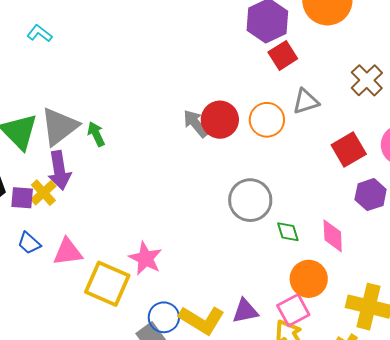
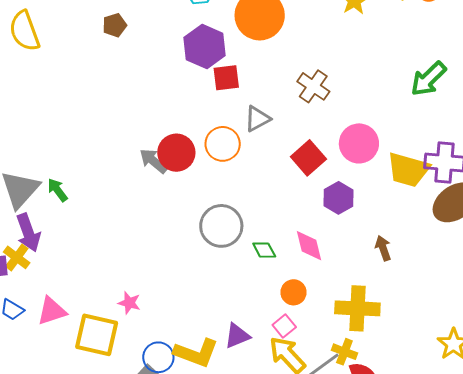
red square: (283, 55) -> (226, 78), turned 36
pink star: (145, 258) -> (129, 303), size x0.7
orange circle: (309, 279) -> (293, 292), size x0.7
pink square: (293, 310) -> (284, 326), size x0.7

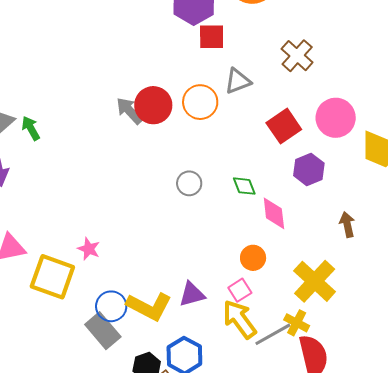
gray circle: (221, 226) -> (189, 183), size x0.6
green diamond: (264, 250) -> (244, 186), moved
yellow cross: (357, 308) -> (315, 281), turned 33

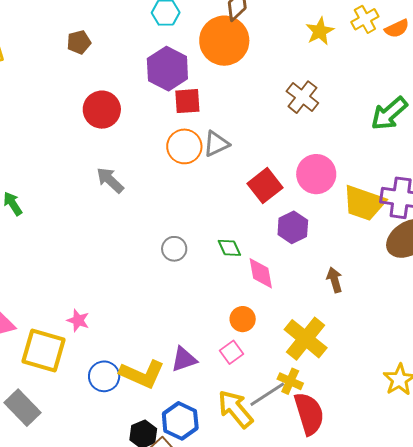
brown cross: (297, 56) -> (302, 97), moved
orange circle: (200, 102) -> (184, 146), moved
red circle: (153, 105) -> (102, 110), moved
yellow arrow: (240, 319) -> (235, 409), moved
gray rectangle: (103, 331) -> (22, 408), moved

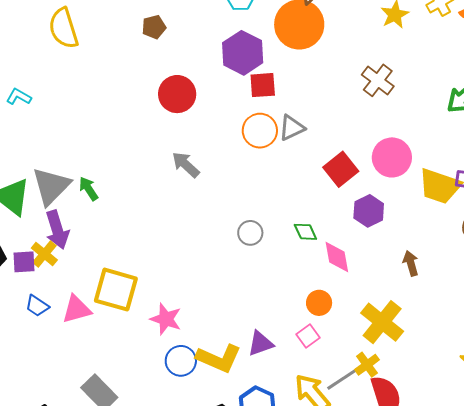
pink star: (78, 320) -> (166, 319), moved, size x1.4
yellow square: (44, 351) -> (116, 290), moved
yellow cross: (290, 381) -> (367, 365), turned 30

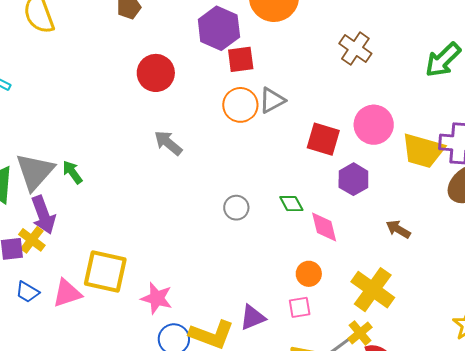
red square: (341, 169) -> (323, 139), turned -32
brown arrow: (411, 263) -> (398, 229), turned -40
pink square: (308, 336) -> (300, 307), turned 30

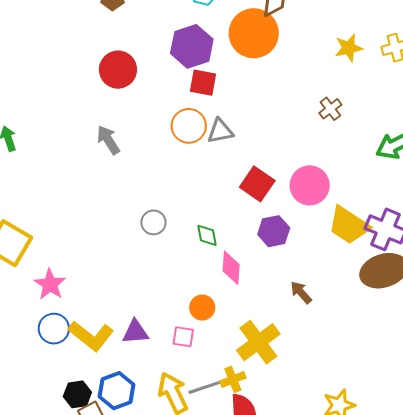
brown cross: (355, 49) -> (330, 109), moved, size x0.7

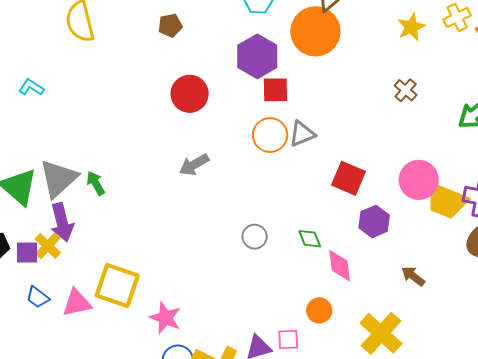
gray arrow: (108, 140) -> (194, 165), turned -76
pink circle: (310, 185) -> (419, 180), moved
pink square: (183, 337) -> (288, 340), moved

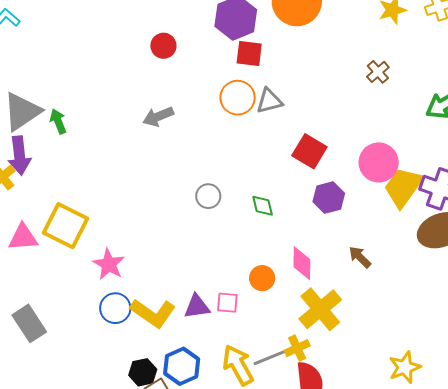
red circle: (190, 94) -> (163, 46), size x0.7
yellow trapezoid: (446, 201) -> (403, 187), turned 96
pink diamond: (340, 266) -> (302, 263), moved

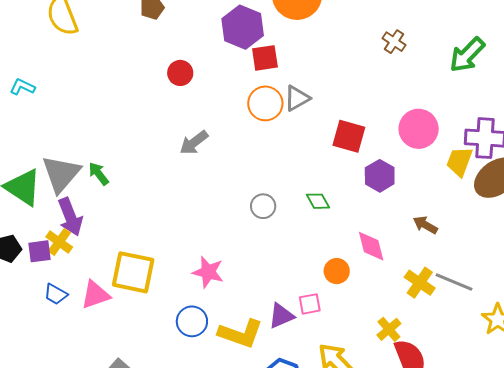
yellow trapezoid: (403, 187) -> (459, 162), moved, size x0.7
pink star: (109, 264) -> (208, 272), moved
blue circle: (115, 308) -> (192, 321), moved
yellow cross: (320, 309) -> (420, 283), moved, size x0.7
gray line: (272, 357) -> (454, 282), moved, turned 60

